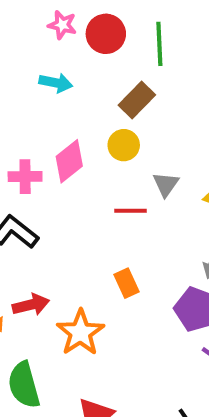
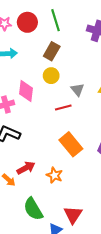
pink diamond: (69, 161) -> (26, 91), turned -30
orange rectangle: (126, 283) -> (71, 144), size x1.6
orange star: (80, 333) -> (54, 175), size x0.7

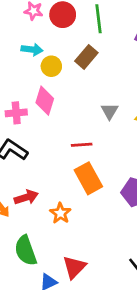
yellow circle: (51, 76) -> (51, 66), moved
red line: (63, 108) -> (82, 145), moved

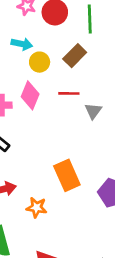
red line: (82, 145) -> (69, 93), moved
orange star: (60, 213) -> (37, 207), turned -30

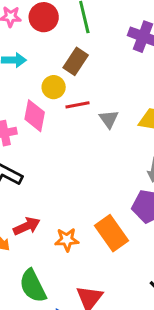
yellow circle: (40, 62) -> (54, 87), moved
orange rectangle: (67, 175) -> (111, 233), moved

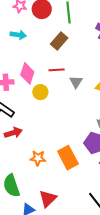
yellow circle: (54, 87) -> (40, 92), moved
red arrow: (27, 226) -> (13, 133), moved

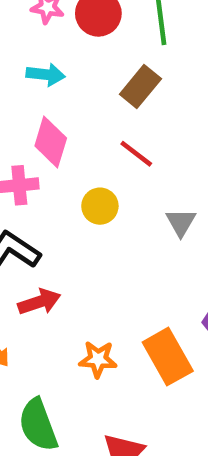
red line: (57, 70) -> (136, 154), turned 42
pink diamond: (27, 73) -> (51, 142), moved
gray triangle: (76, 82) -> (181, 222), moved

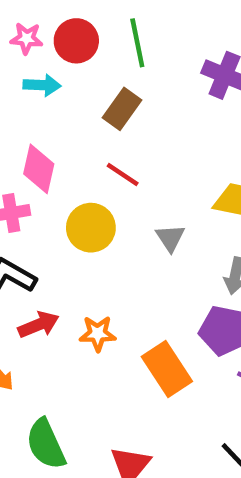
cyan arrow: (46, 75) -> (42, 85), moved
yellow circle: (100, 206) -> (91, 228), size x1.4
orange star: (98, 359) -> (98, 334), moved

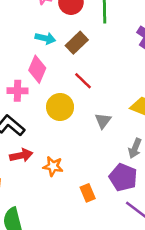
cyan arrow: (42, 85) -> (45, 38), moved
brown rectangle: (122, 109) -> (77, 43), moved
orange rectangle: (167, 369) -> (88, 193), size x0.6

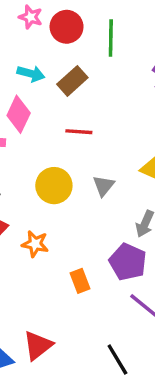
red line: (83, 81) -> (79, 132), turned -42
yellow circle: (60, 107) -> (54, 186), moved

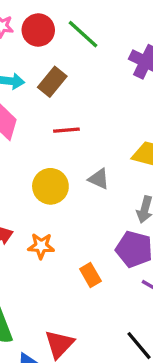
green line: (111, 38) -> (83, 34), turned -40
gray triangle: (104, 186) -> (99, 179), turned -35

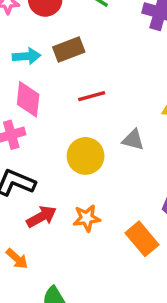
brown rectangle: (52, 82) -> (69, 50), turned 40
orange rectangle: (90, 275) -> (142, 239), size x1.4

